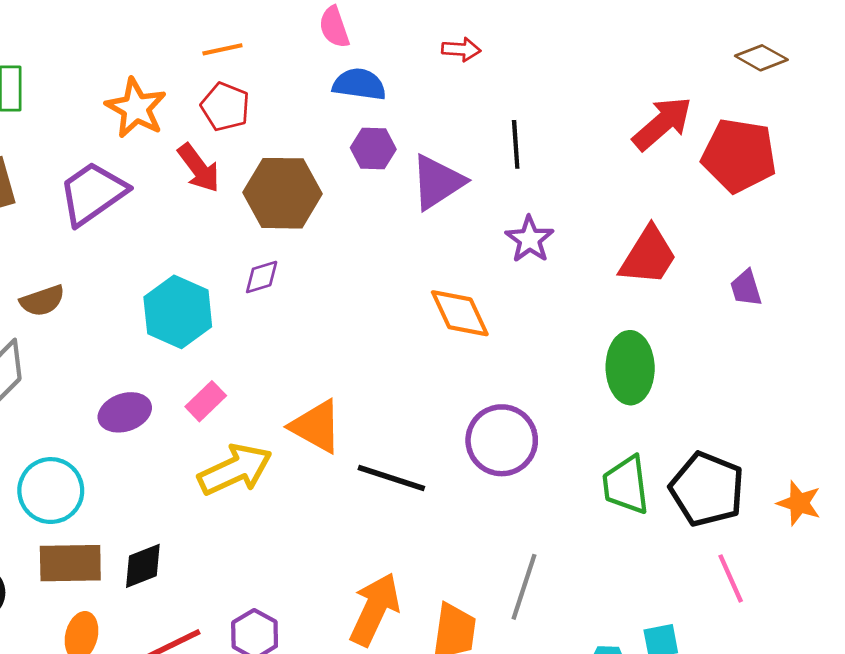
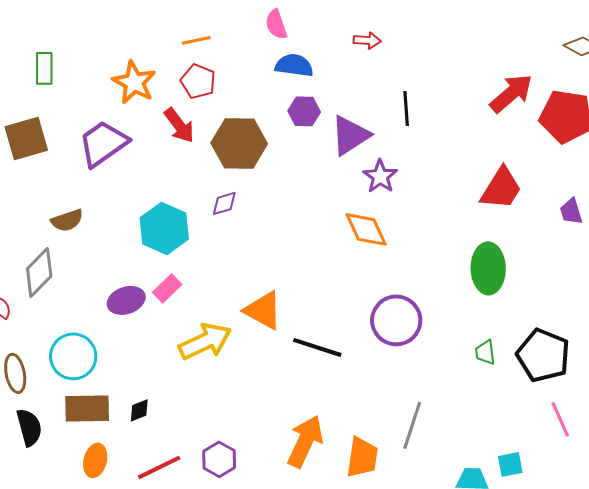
purple star: (530, 239) -> (380, 176), moved
pink rectangle: (206, 401) -> (167, 288), moved
green trapezoid: (626, 485) -> (485, 352), size x0.6
black diamond: (143, 566) -> (139, 410), size x0.7

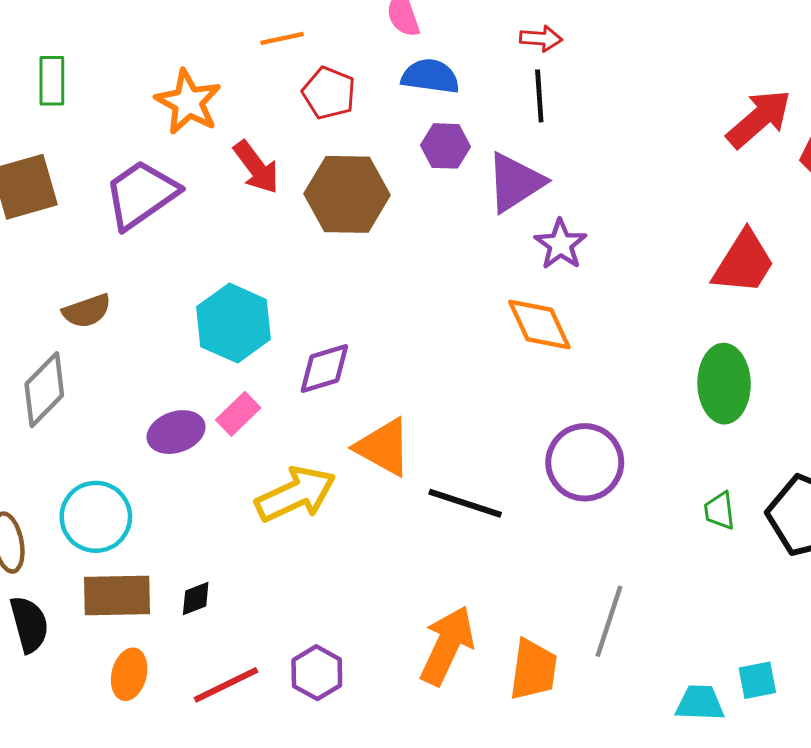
red pentagon: (198, 81) -> (329, 93), moved
black line: (406, 108) -> (539, 96), moved
purple diamond: (224, 203) -> (324, 368), moved, size x1.4

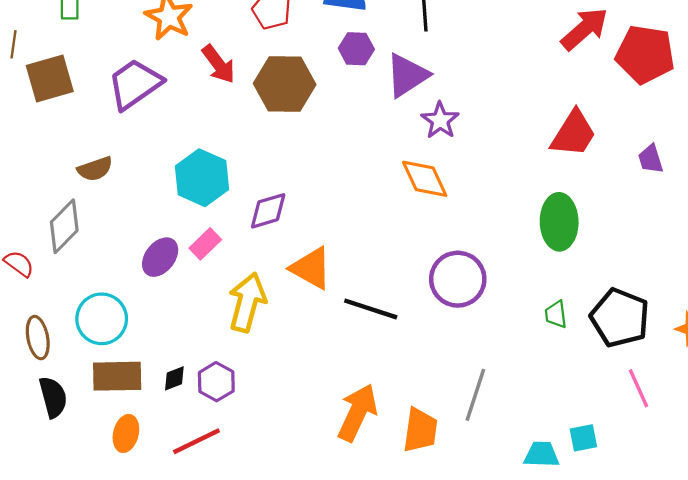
purple ellipse: (176, 432) -> (160, 257), turned -33
yellow arrow: (296, 494) -> (247, 302), turned -50
purple hexagon: (317, 673) -> (216, 382), moved

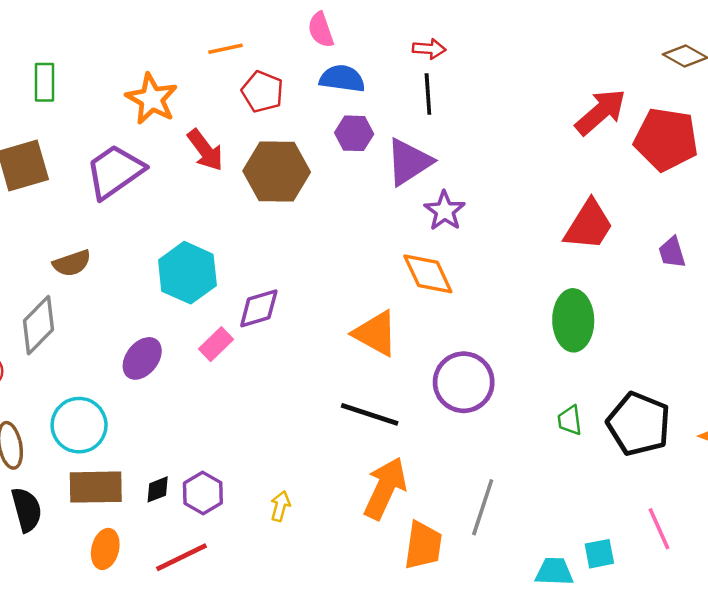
pink rectangle: (205, 244) -> (216, 344), moved
orange triangle: (311, 268) -> (376, 333), moved
yellow arrow: (247, 302) -> (280, 506), moved, size x0.5
pink line: (639, 388) -> (659, 529), moved
orange arrow: (357, 413) -> (385, 488), moved

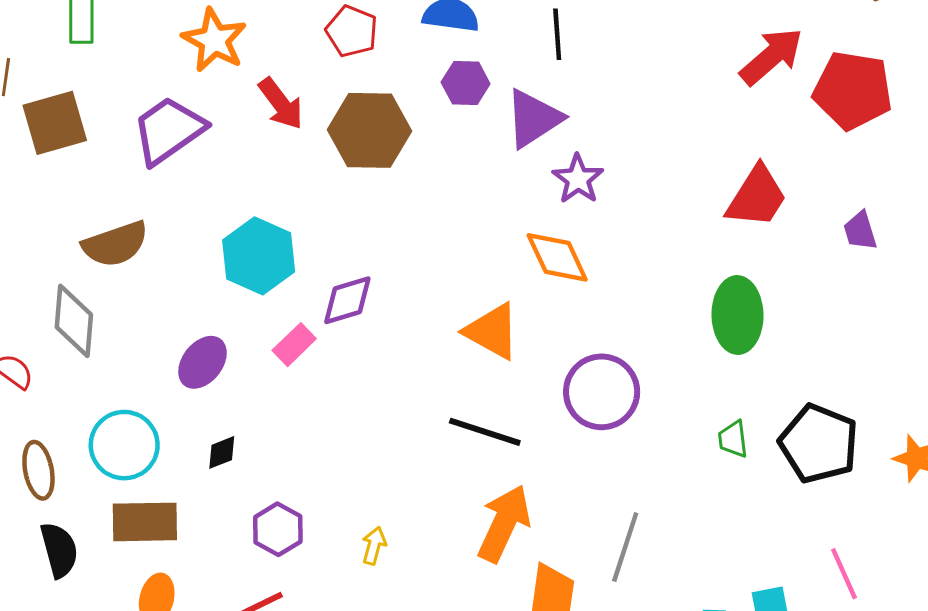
brown semicircle: (72, 263) -> (115, 244), size x1.4
gray diamond: (39, 325) -> (74, 321), turned -40
black diamond: (158, 489) -> (222, 452), moved

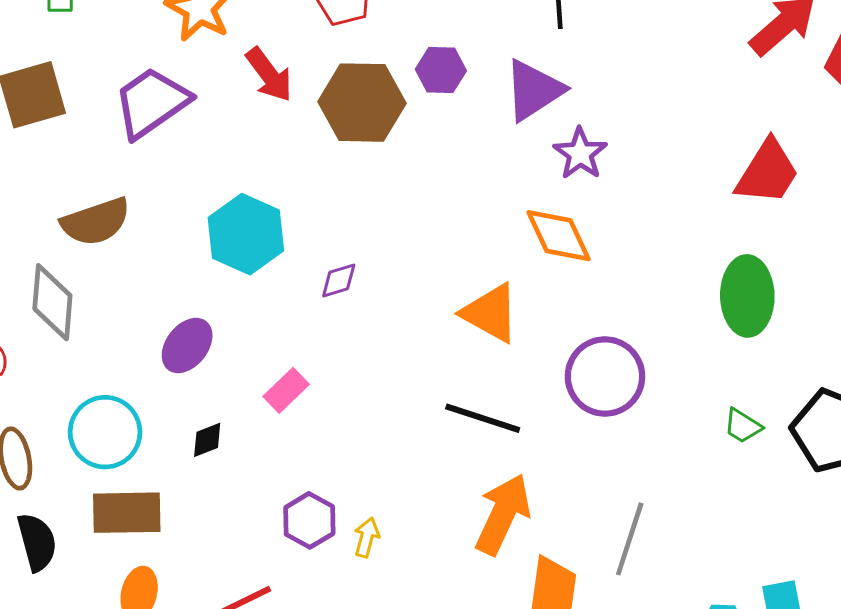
purple hexagon: (466, 83) -> (441, 70), moved
purple diamond: (347, 300) -> (339, 280), size x0.7
pink rectangle: (294, 345) -> (286, 390), moved
green trapezoid: (733, 439) -> (743, 426), turned -51
purple hexagon: (278, 529) -> (309, 520), moved

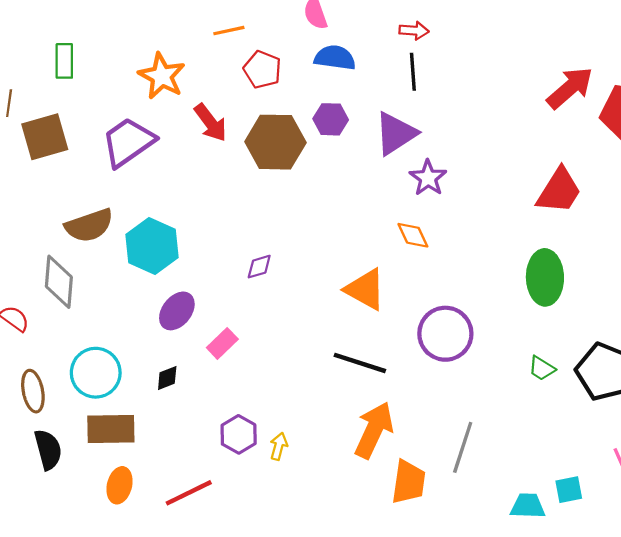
cyan hexagon: (246, 234) -> (152, 246), moved
orange diamond: (559, 236) -> (413, 235), size x0.7
purple ellipse: (187, 345) -> (177, 311), moved

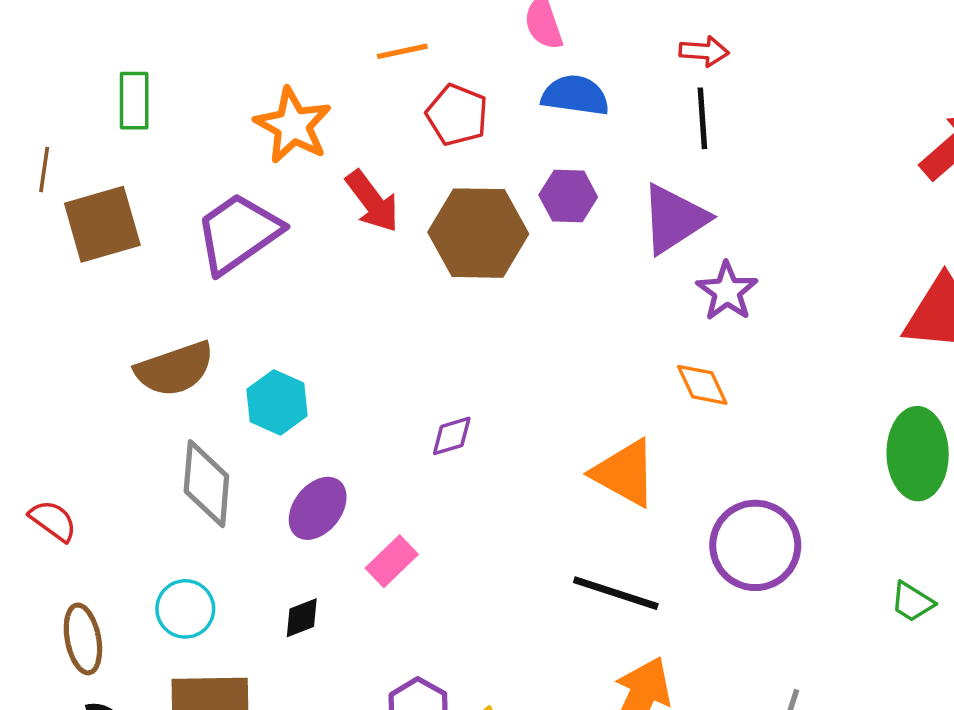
cyan hexagon: (152, 246) -> (277, 402), size x0.7
gray diamond: (59, 282) -> (206, 484), moved
cyan circle: (96, 373) -> (185, 609), size x0.7

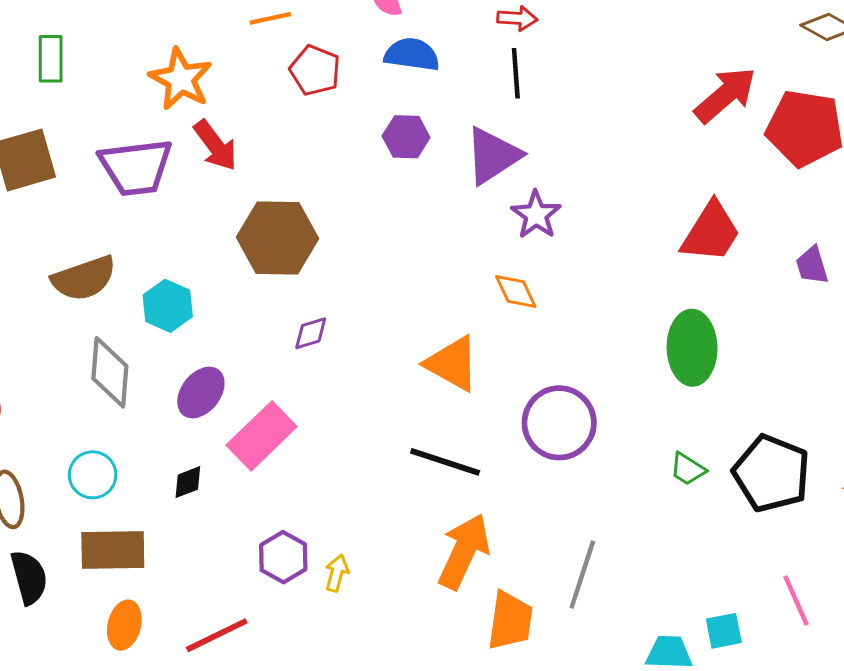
red arrow: (372, 201) -> (215, 145), moved
purple trapezoid: (238, 233) -> (136, 167), turned -152
brown hexagon: (478, 233) -> (277, 238), moved
pink rectangle: (392, 561) -> (262, 436), size x1.6

